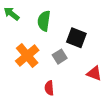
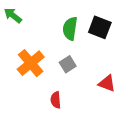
green semicircle: (44, 21) -> (70, 29), moved
black square: (76, 38) -> (100, 27), moved

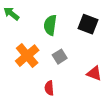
green semicircle: (70, 29) -> (50, 25), moved

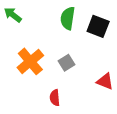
green semicircle: (50, 25) -> (68, 18), moved

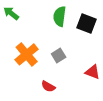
red semicircle: (55, 98) -> (48, 86), turned -56

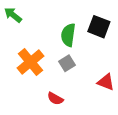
green semicircle: (60, 16) -> (68, 35), moved

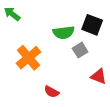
green semicircle: (68, 35) -> (64, 33), turned -105
gray square: (67, 63) -> (80, 50), moved

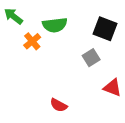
green semicircle: (64, 33) -> (55, 25), moved
orange cross: (29, 58) -> (32, 41), moved, size x0.6

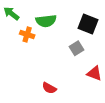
orange cross: (32, 41) -> (27, 35), turned -32

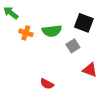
green semicircle: (46, 21) -> (52, 31), moved

